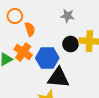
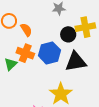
black triangle: (58, 78) -> (76, 62), moved

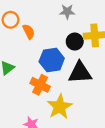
orange cross: (25, 53) -> (40, 85), moved

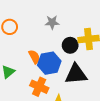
gray star: (67, 12) -> (52, 22), moved
orange semicircle: (29, 32) -> (34, 57), moved

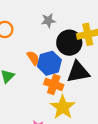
black circle: (70, 45) -> (69, 43), size x1.5
orange cross: (39, 87) -> (54, 84), moved

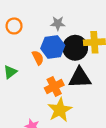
blue hexagon: (49, 63) -> (53, 47), moved
orange cross: (54, 84) -> (54, 86), turned 36

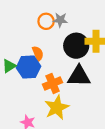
orange circle: (14, 26) -> (46, 21), moved
blue hexagon: (53, 47) -> (28, 67), moved

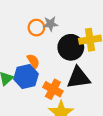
orange cross: (53, 83) -> (53, 89), turned -30

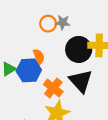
black triangle: (78, 78) -> (81, 81), turned 45

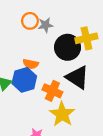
orange circle: (48, 24) -> (30, 21), moved
orange semicircle: (39, 57) -> (31, 64), turned 136

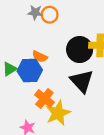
gray star: (45, 25) -> (35, 12), moved
orange cross: (52, 91) -> (44, 99), moved

